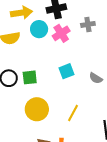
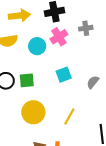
cyan circle: (39, 29) -> (37, 46), moved
gray semicircle: (96, 78) -> (93, 82), turned 96

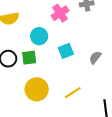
cyan circle: (37, 46) -> (39, 36), moved
yellow line: (69, 117) -> (73, 93), turned 30

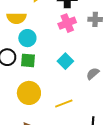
cyan circle: (39, 36) -> (27, 38), moved
cyan square: (66, 51) -> (65, 61), turned -35

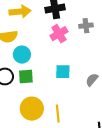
cyan square: (65, 61) -> (63, 72), turned -35
yellow line: (64, 103) -> (58, 114), moved, turned -66

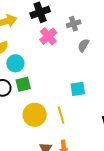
cyan square: (63, 72) -> (78, 89), moved
gray semicircle: (92, 80) -> (83, 45), moved

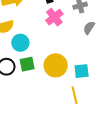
yellow circle: (35, 115) -> (56, 65), moved
yellow line: (61, 115) -> (75, 95), moved

